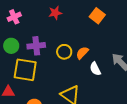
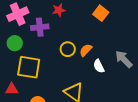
pink cross: (14, 17) -> (18, 14), size x1.5
purple cross: (36, 46) -> (40, 27), moved

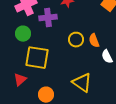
orange semicircle: (86, 50) -> (94, 41), turned -64
red triangle: (12, 89) -> (20, 80), turned -40

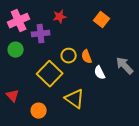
yellow square: (37, 58) -> (50, 74), moved, turned 35
red triangle: (20, 80) -> (13, 96), turned -32

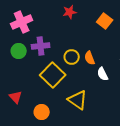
red star: (60, 17) -> (70, 12), moved
purple cross: (41, 34) -> (41, 46), moved

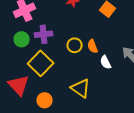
yellow square: (53, 75) -> (41, 63), moved
red triangle: (16, 97) -> (19, 85), size x1.6

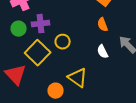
yellow circle: (75, 45) -> (63, 42), moved
orange semicircle: (93, 46) -> (103, 25), moved
orange circle: (45, 100) -> (56, 91), moved

